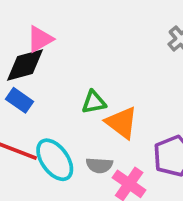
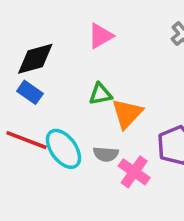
pink triangle: (40, 39) -> (101, 36), moved
orange triangle: (122, 123) -> (127, 114), turned 36

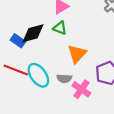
black diamond: (35, 59) -> (33, 33), moved
green triangle: (101, 94) -> (60, 28), moved, turned 32

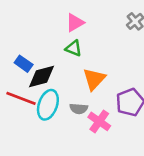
black diamond: (33, 33) -> (42, 77), moved
cyan ellipse: (38, 75) -> (48, 105), turned 55

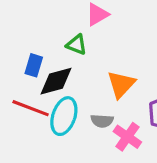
green triangle: (74, 48) -> (77, 45), moved
blue rectangle: (24, 64) -> (34, 65), turned 72

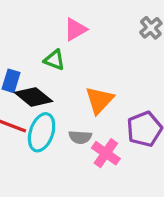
black diamond: (56, 81) -> (34, 97), turned 54

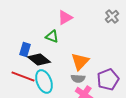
cyan ellipse: (42, 132) -> (44, 82), turned -40
gray semicircle: (80, 137) -> (78, 78), moved

